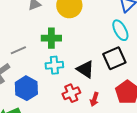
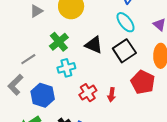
green cross: (51, 38) -> (59, 42), turned -30
black triangle: (85, 69) -> (94, 45), moved

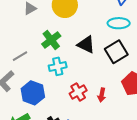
cyan ellipse: (126, 22) -> (119, 23), turned -55

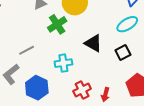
cyan ellipse: (119, 23) -> (127, 24), turned -35
green cross: (51, 40) -> (57, 24), moved
black square: (116, 52) -> (123, 53), size x0.7

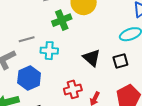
black triangle: (93, 43) -> (92, 58), moved
cyan cross: (63, 63) -> (49, 51), moved

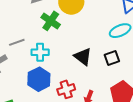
green cross: (62, 20) -> (51, 21), turned -30
blue hexagon: (29, 78) -> (39, 79), moved

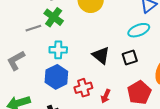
green cross: (51, 21) -> (54, 17), moved
gray line: (17, 42) -> (33, 28), moved

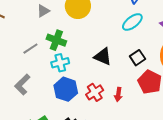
green cross: (54, 17) -> (56, 40), moved
black square: (130, 57) -> (137, 58), moved

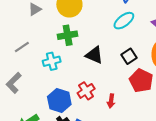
green cross: (56, 40) -> (68, 35), moved, turned -30
blue hexagon: (66, 89) -> (59, 101), moved
red arrow: (118, 94) -> (111, 101), moved

